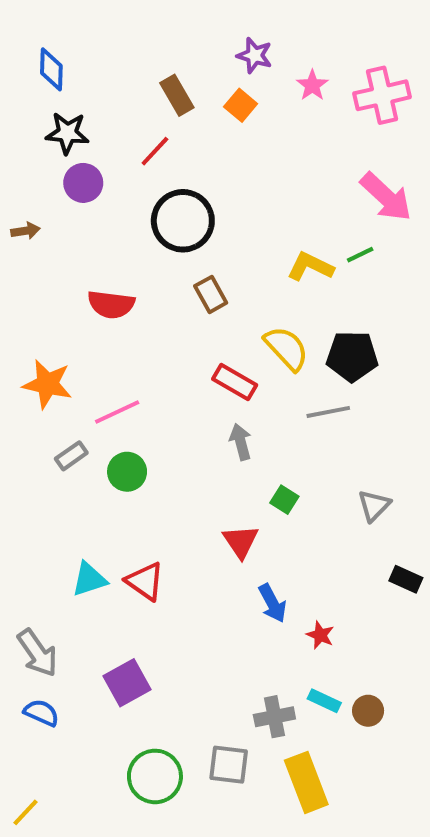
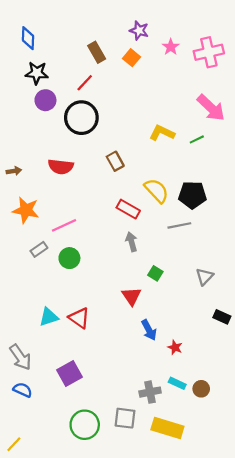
black circle: (183, 221) -> (81, 118), moved
brown arrow: (25, 231) -> (14, 171), moved
yellow L-shape: (310, 267) -> (162, 133), moved
yellow rectangle: (306, 782) -> (167, 428), turned -52

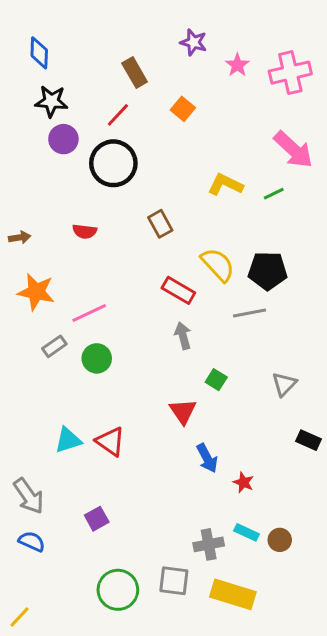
orange square: (131, 58) -> (183, 109), moved
red semicircle: (61, 167) -> (85, 231), size x0.7
purple square: (69, 374) -> (97, 519), size x0.7

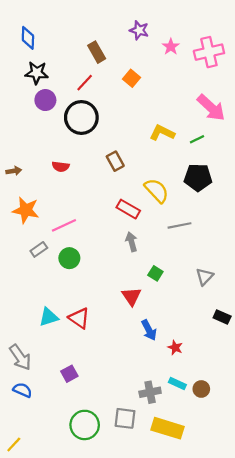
black pentagon: (268, 271) -> (198, 177), moved

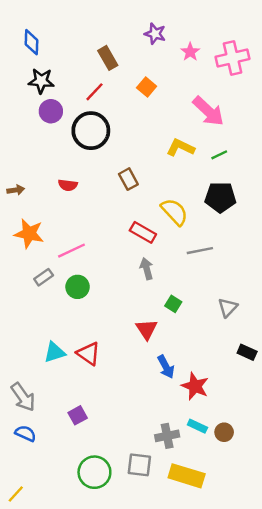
pink arrow: (211, 108) -> (208, 111), moved
red star: (175, 348) -> (195, 386), size x1.6

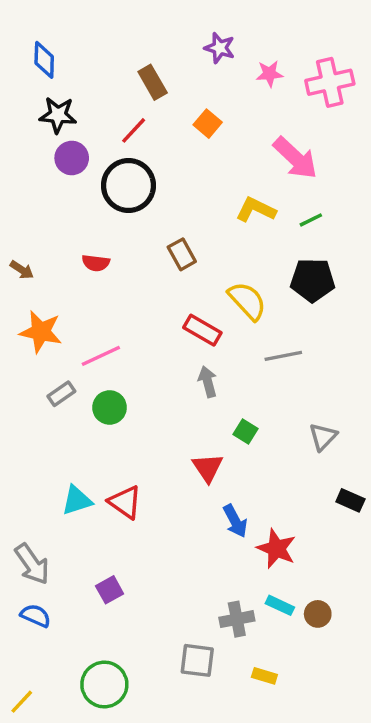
pink star: (190, 52) -> (270, 74), turned 30
brown arrow: (16, 190) -> (22, 270), turned 42
green circle: (94, 472) -> (104, 684), moved
yellow rectangle: (187, 476) -> (264, 676), size x0.5

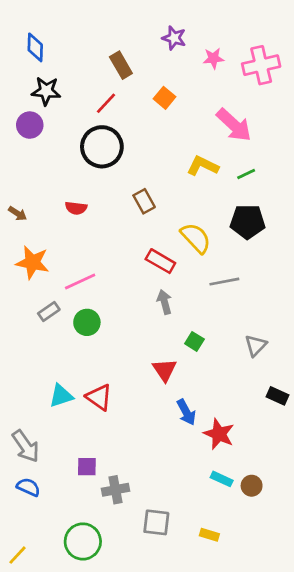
purple circle: (72, 158) -> (30, 125), moved
purple square: (110, 590) -> (87, 467), turned 30
gray cross: (237, 619) -> (115, 490), moved

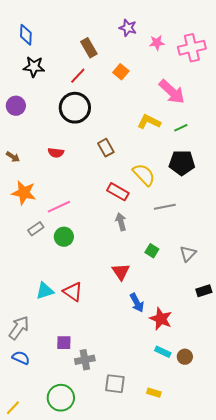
purple circle: (30, 125) -> (16, 106), moved
green square: (194, 341) -> (152, 251), moved
black rectangle: (277, 396) -> (204, 291), turned -42
gray arrow: (26, 446) -> (19, 328), turned -110

